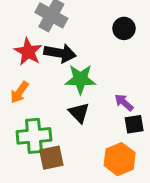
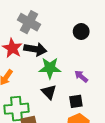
purple arrow: (124, 102) -> (81, 76), moved
black square: (134, 124) -> (76, 101), moved

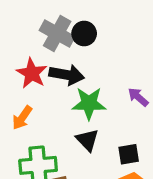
black circle: (81, 32) -> (84, 34), moved
purple arrow: (81, 76) -> (138, 97), moved

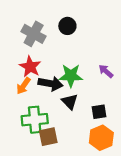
gray cross: (57, 34) -> (34, 34), moved
red star: (32, 73) -> (30, 67), moved
black arrow: (67, 75) -> (50, 84), moved

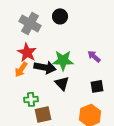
black square: (99, 112) -> (97, 86), moved
green cross: (35, 120) -> (31, 99), size x0.6

